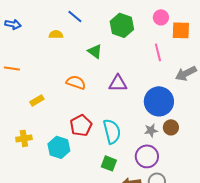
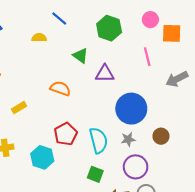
purple triangle: (118, 83) -> (105, 74), moved
blue circle: (159, 101) -> (131, 109), moved
gray star: (151, 130) -> (128, 139), moved

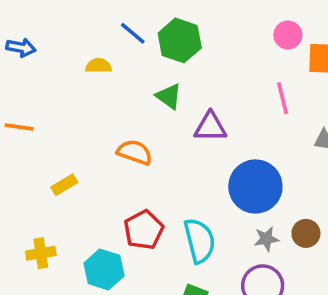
green hexagon: (109, 28) -> (180, 40), moved
gray star: (128, 139) -> (266, 239), moved

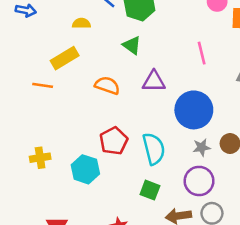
pink line: (282, 98) -> (202, 53), moved
orange line: (19, 127) -> (43, 85), moved
purple triangle: (210, 127) -> (154, 81), moved
yellow rectangle: (64, 185) -> (65, 58), moved, size x1.5

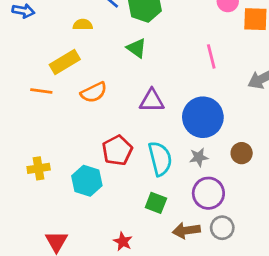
purple triangle: (154, 81) -> (152, 101), moved
orange semicircle: (107, 85) -> (94, 92), moved, turned 135
gray star: (202, 147) -> (199, 157), moved

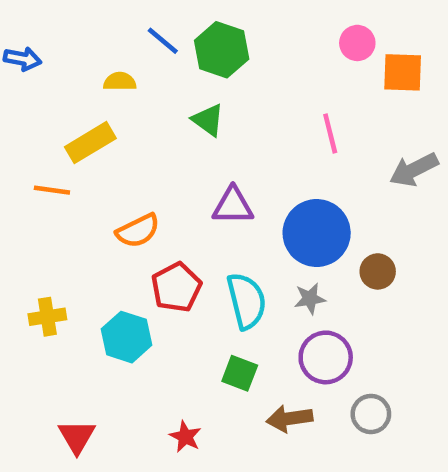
orange semicircle: (94, 92) -> (138, 231), moved
brown circle: (242, 153) -> (378, 271), moved
gray circle: (222, 228) -> (371, 414), moved

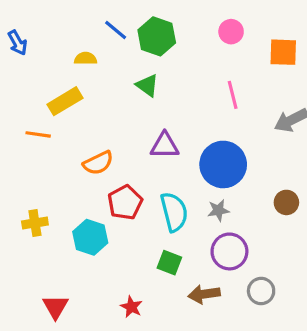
pink circle: (357, 43) -> (231, 32), moved
blue arrow: (23, 59) -> (18, 43), turned 50
brown circle: (378, 271) -> (286, 202), moved

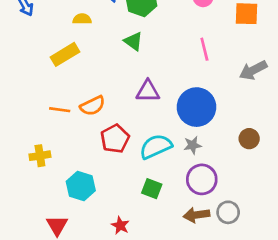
orange line: (38, 134) -> (60, 110), moved
cyan semicircle: (174, 212) -> (156, 147), turned -100
cyan hexagon: (90, 237) -> (81, 186), moved
brown arrow: (204, 294) -> (197, 215), moved

